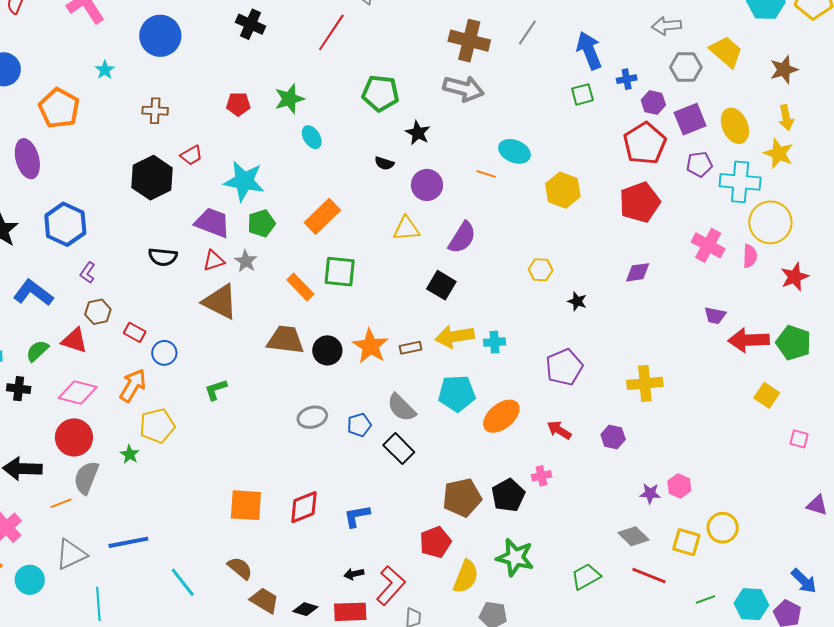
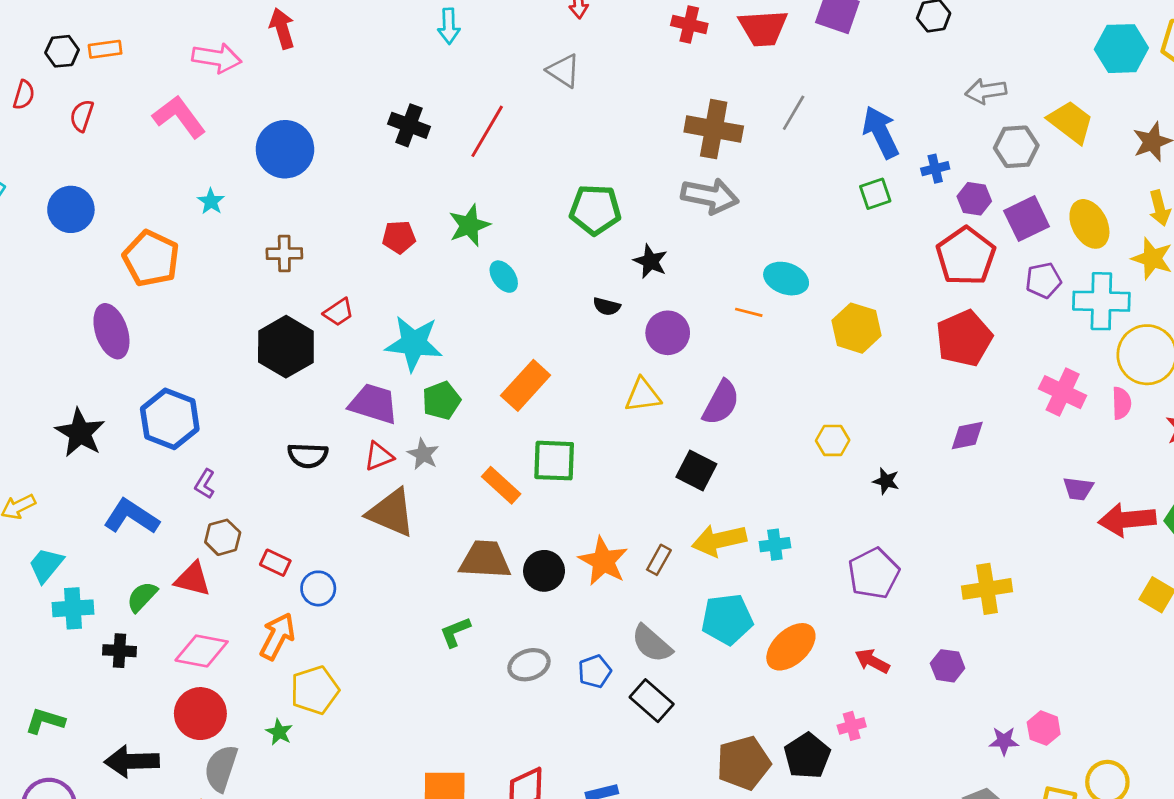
red line: (331, 32) -> (487, 131), moved
brown rectangle: (410, 348) -> (659, 560), turned -45
green L-shape: (216, 390) -> (455, 632), moved

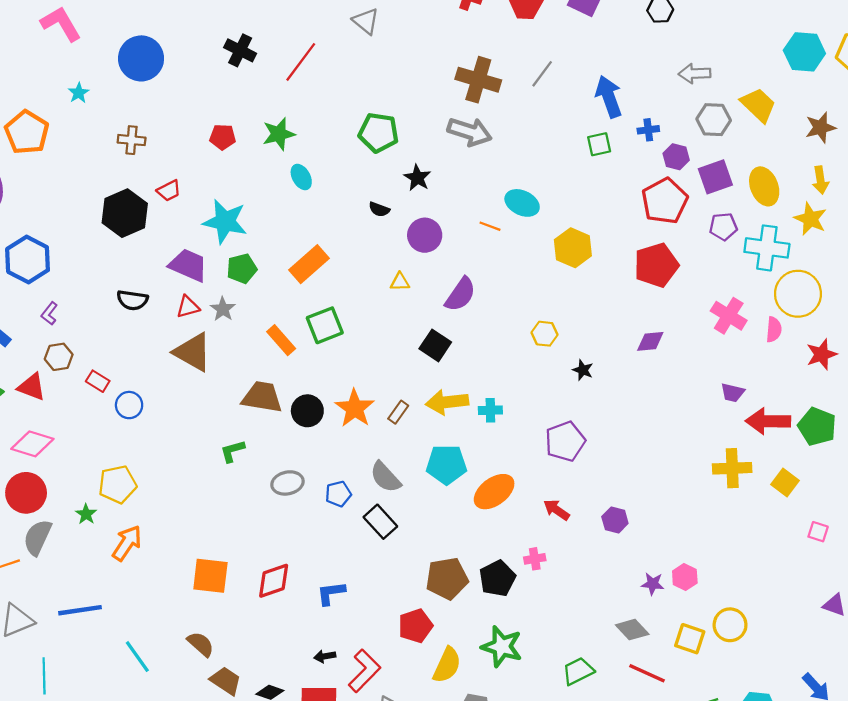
yellow triangle: (643, 395) -> (400, 282), size x0.7
green square: (554, 461) -> (325, 325), turned -30
yellow cross: (987, 589) -> (732, 468), moved
orange arrow: (277, 636) -> (127, 543), moved

